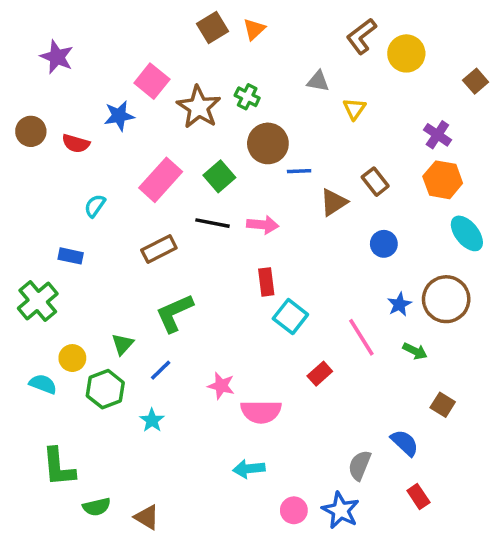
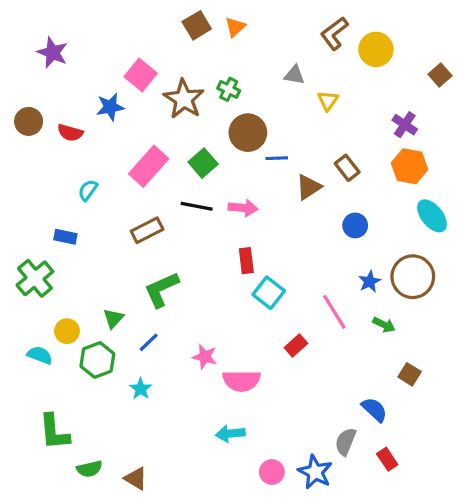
gray semicircle: (360, 465) -> (346, 442), moved

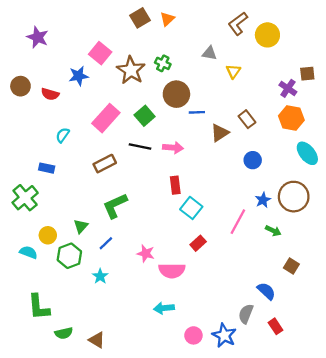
brown square: (440, 75) -> (307, 74), moved, turned 35
pink line: (334, 312) -> (238, 222), turned 60
red rectangle: (296, 346) -> (198, 243), moved

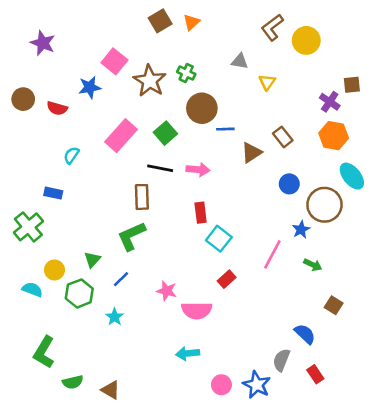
brown rectangle: (105, 164) -> (142, 197), moved, turned -65
brown circle: (294, 197) -> (324, 205), moved
green L-shape: (39, 307) -> (44, 352), turned 36

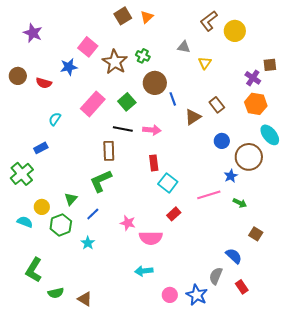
blue line: (225, 129) -> (173, 99), turned 72
blue rectangle: (53, 193) -> (41, 148), turned -40
pink line: (272, 254) -> (209, 195), turned 45

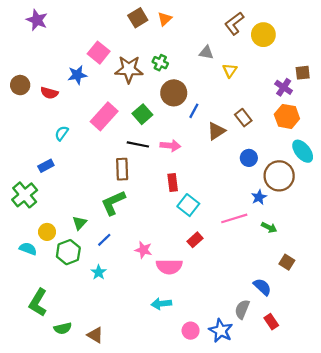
purple star: (33, 33) -> (37, 20), moved
brown star: (115, 62) -> (129, 69), turned -30
blue line: (173, 99) -> (194, 111), turned 48

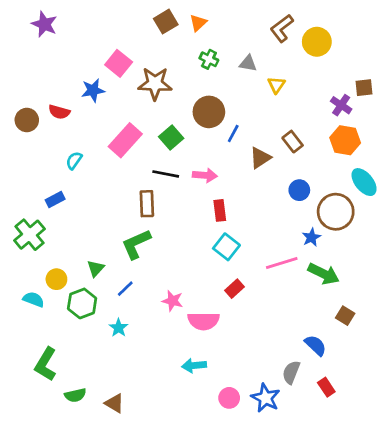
green cross: (160, 63) -> (209, 59), moved
brown circle: (20, 85) -> (27, 120), moved
red rectangle: (173, 183) -> (220, 210), moved
green arrow: (269, 227) -> (324, 274), size x1.6

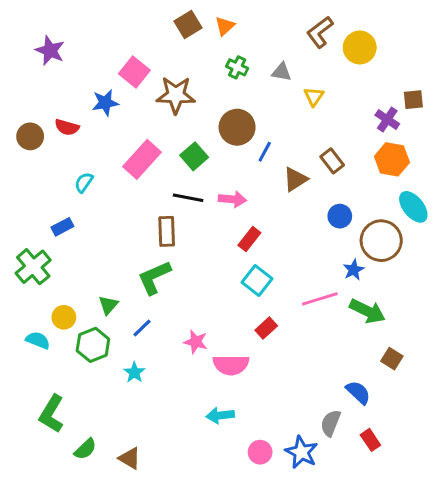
purple star: (44, 24) -> (50, 51), moved
red rectangle: (220, 210) -> (249, 239), turned 45
green semicircle: (75, 395) -> (85, 449), turned -30

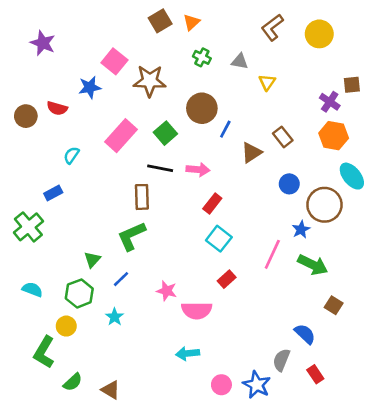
yellow circle: (360, 47) -> (319, 34), moved
pink line: (320, 299) -> (272, 254), turned -48
yellow circle: (64, 317) -> (66, 326), moved

